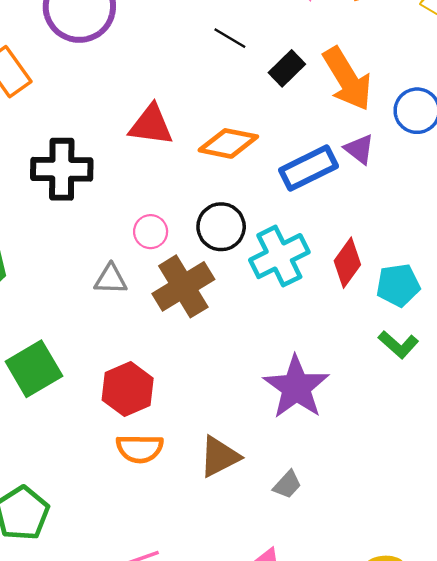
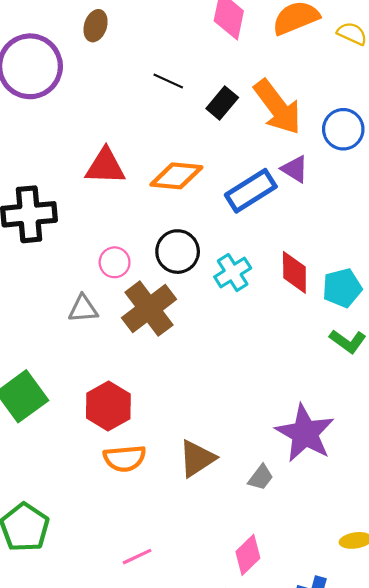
cyan cross: (279, 256) -> (233, 273), size x0.7
red diamond: (347, 263) -> (294, 272), turned -30
purple star: (296, 387) -> (305, 433), moved

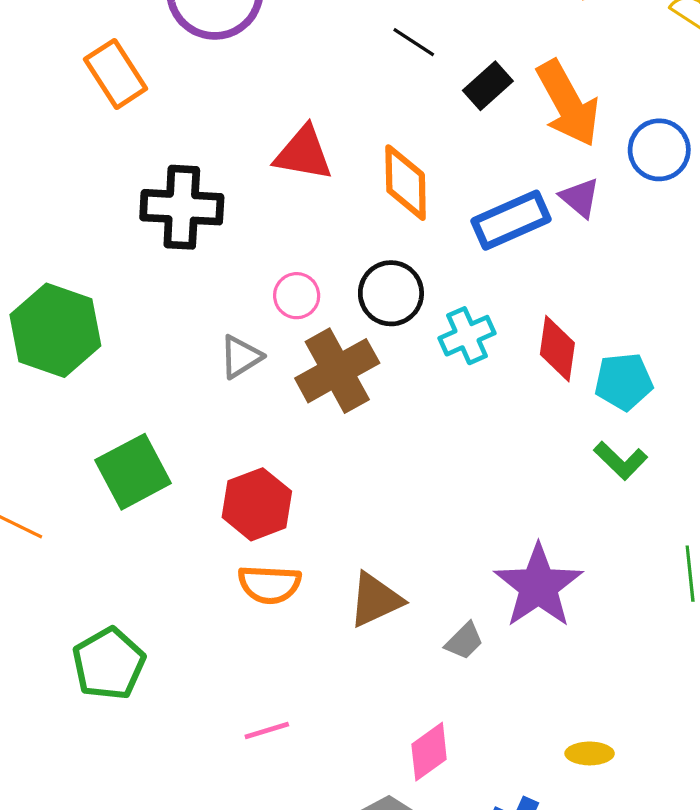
orange diamond: (176, 176) -> (406, 183), turned 75
gray triangle: (83, 309) -> (241, 357), turned -36

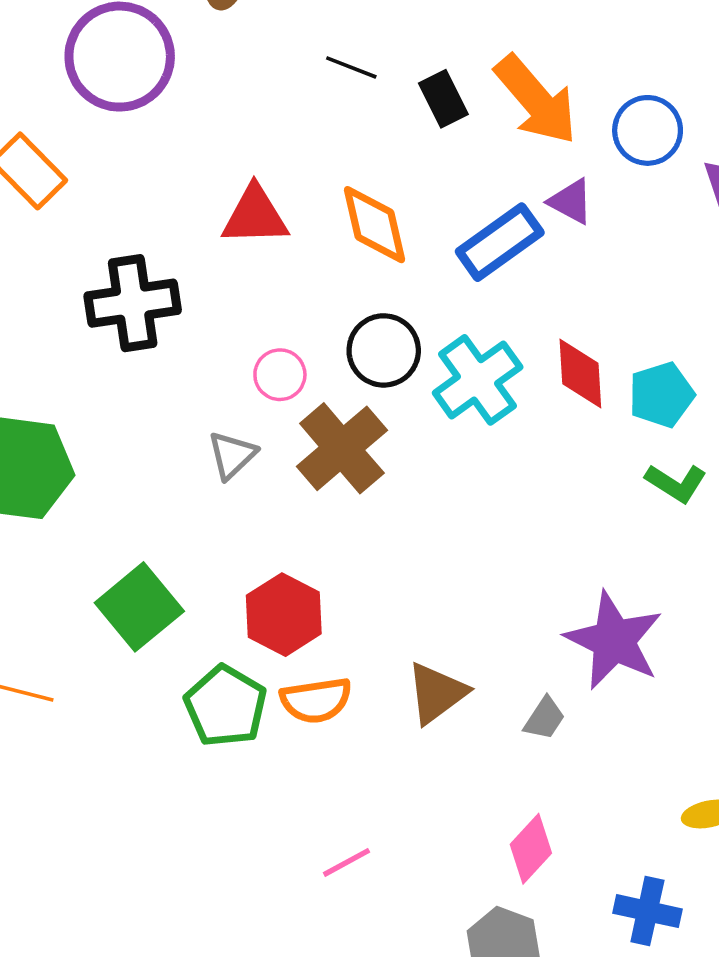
black rectangle: (488, 86) -> (443, 99), turned -63
cyan cross: (467, 336) -> (478, 380), size x1.4
green pentagon: (109, 664) -> (226, 706), moved

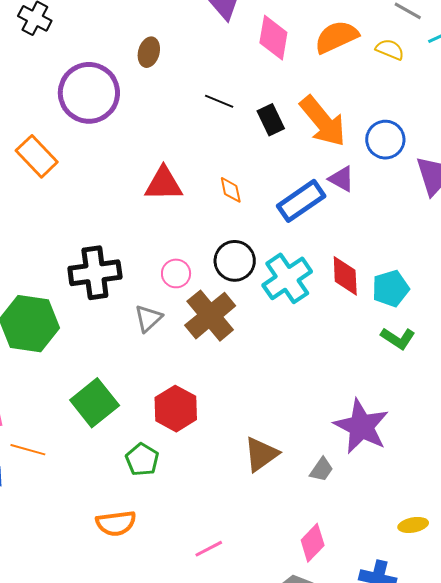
orange diamond: (374, 225) -> (231, 190), size x0.6
black cross: (133, 303) -> (95, 273), moved
orange semicircle: (316, 700) -> (116, 523), moved
green pentagon: (226, 706) -> (142, 460), size x0.7

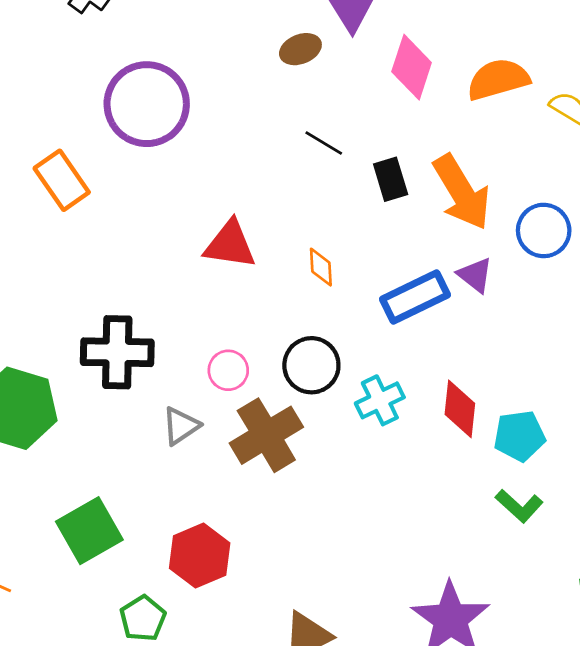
brown ellipse: (149, 52) -> (300, 49), moved, turned 44
cyan cross: (287, 278) -> (380, 400), size x0.7

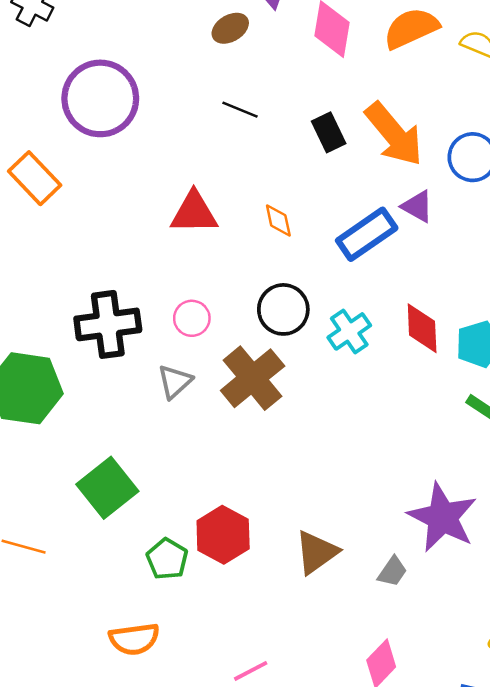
black line: (324, 143) -> (240, 110), moved
pink circle: (228, 370) -> (192, 318), moved
red hexagon: (200, 556) -> (223, 535), moved

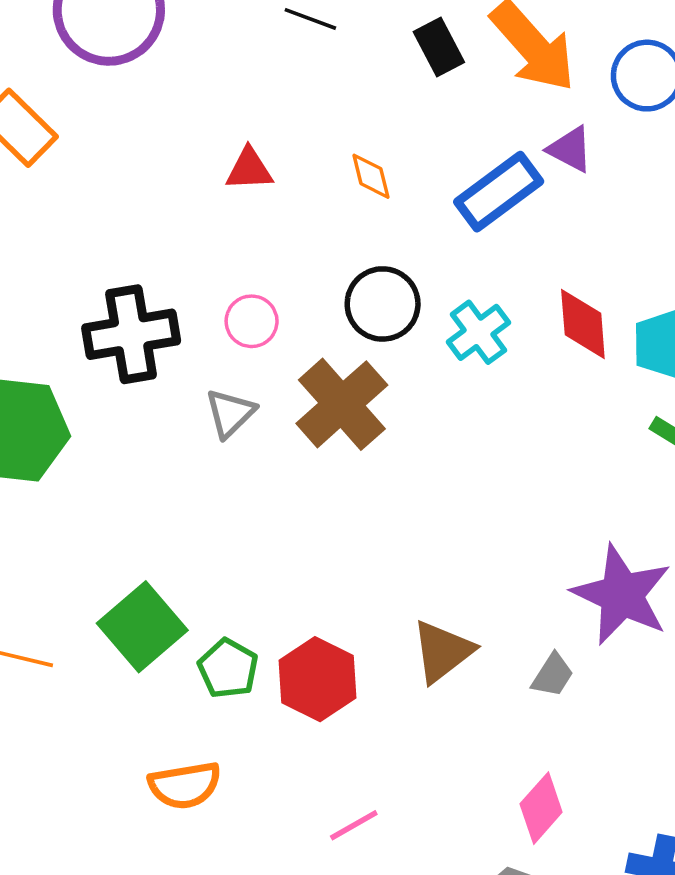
red triangle: (194, 213) -> (249, 169), size x0.7
green square: (107, 488) -> (142, 627), moved
red hexagon: (223, 535) -> (317, 679), moved

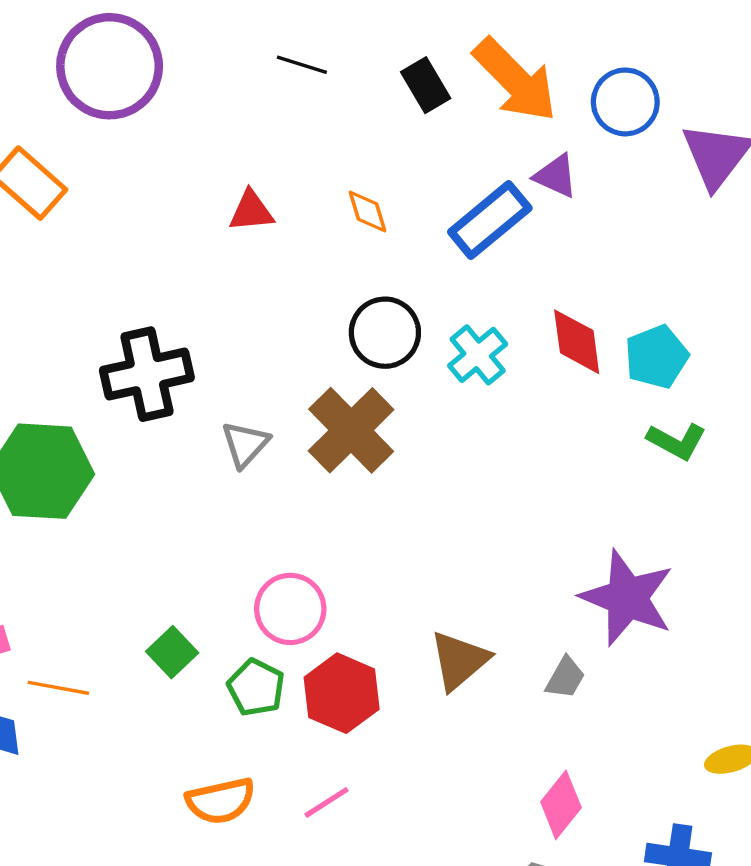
pink circle: (252, 321) -> (290, 609), moved, size x1.4
green square: (142, 627) -> (172, 652), size x0.6
pink line: (354, 825) -> (327, 802), moved

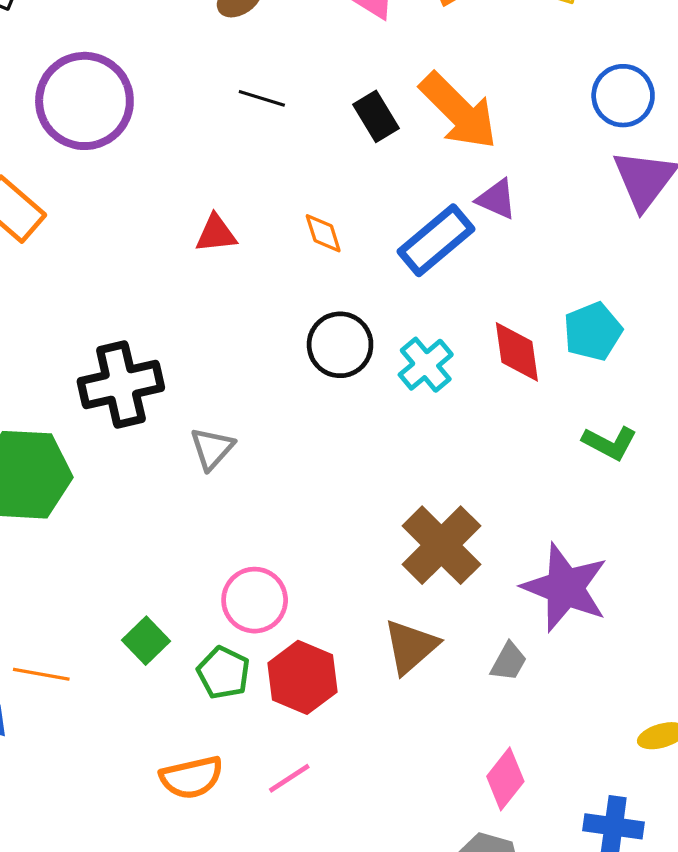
blue circle: (625, 102) -> (623, 96), moved
cyan pentagon: (656, 357) -> (593, 331), moved
brown cross: (351, 430) -> (441, 545), moved

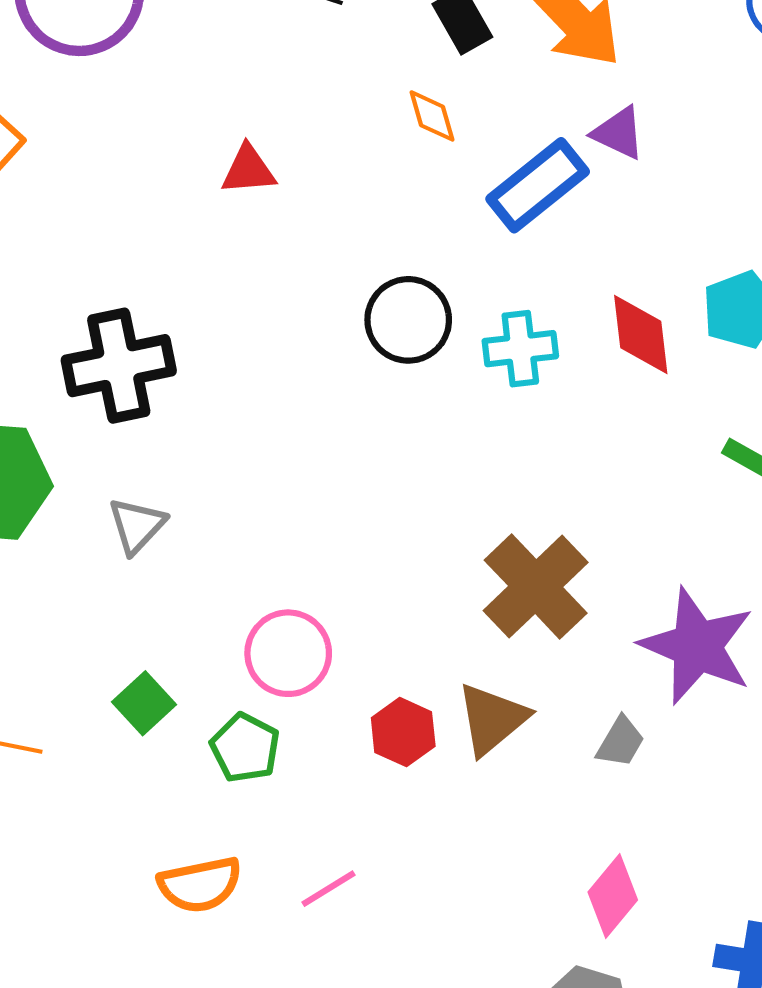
orange diamond: (323, 233) -> (432, 116), moved
cyan cross: (426, 365) -> (520, 349), turned 32
gray triangle: (212, 449) -> (137, 526), moved
red hexagon: (302, 677) -> (403, 732), moved, size x0.7

